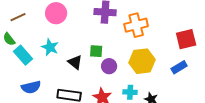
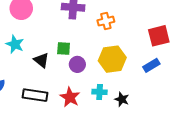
orange cross: (136, 25) -> (106, 21), size x0.7

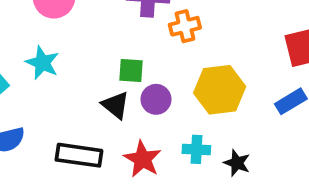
orange cross: (106, 21) -> (185, 26), moved
black triangle: (41, 60) -> (116, 105), moved

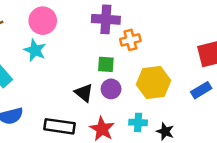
cyan star: (42, 63) -> (35, 50), moved
green square: (131, 70) -> (106, 64), moved

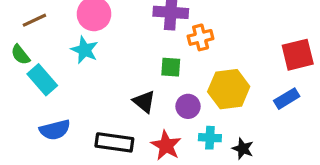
purple circle: (111, 89) -> (188, 106), moved

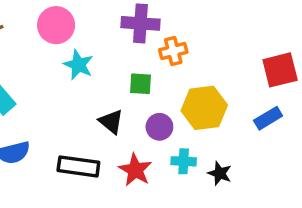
cyan star: (85, 50) -> (78, 65), moved

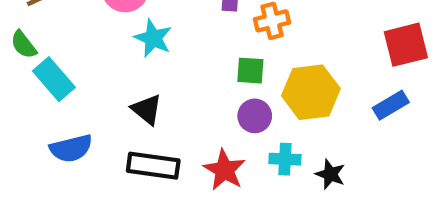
green square: (140, 84) -> (250, 71), moved
black triangle: (111, 122) -> (147, 109), moved

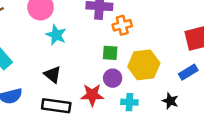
red star: (224, 170) -> (92, 95), moved, turned -30
black star: (330, 174) -> (170, 101), moved

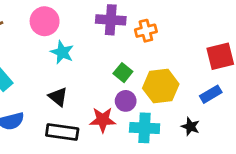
orange cross: (122, 25) -> (146, 31), moved
green square: (110, 53) -> (123, 73), turned 35
cyan cross: (129, 102) -> (145, 128), size x1.5

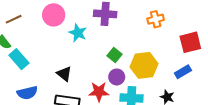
orange cross: (146, 31) -> (156, 19), moved
cyan star: (62, 52) -> (78, 33), moved

